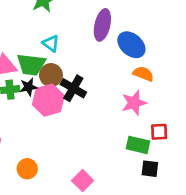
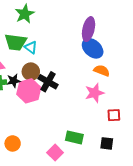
purple ellipse: (102, 25) -> (89, 29), moved
green trapezoid: (31, 65) -> (16, 42), moved
green rectangle: (138, 145) -> (74, 137), moved

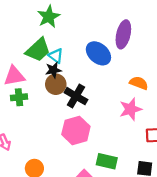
green trapezoid: (16, 42) -> (38, 50), turned -50
blue ellipse: (93, 48) -> (98, 53), moved
black star: (14, 81) -> (53, 70), moved
pink hexagon: (29, 91) -> (76, 130), moved

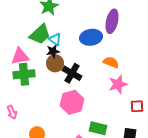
blue ellipse: (98, 53) -> (91, 37), turned -50
orange semicircle: (139, 83) -> (111, 62), moved
green cross: (19, 97) -> (24, 74), size x1.5

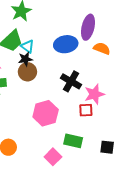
orange semicircle: (111, 62) -> (102, 48), moved
black cross: (72, 73) -> (71, 81), moved
red square: (137, 106) -> (86, 110), moved

